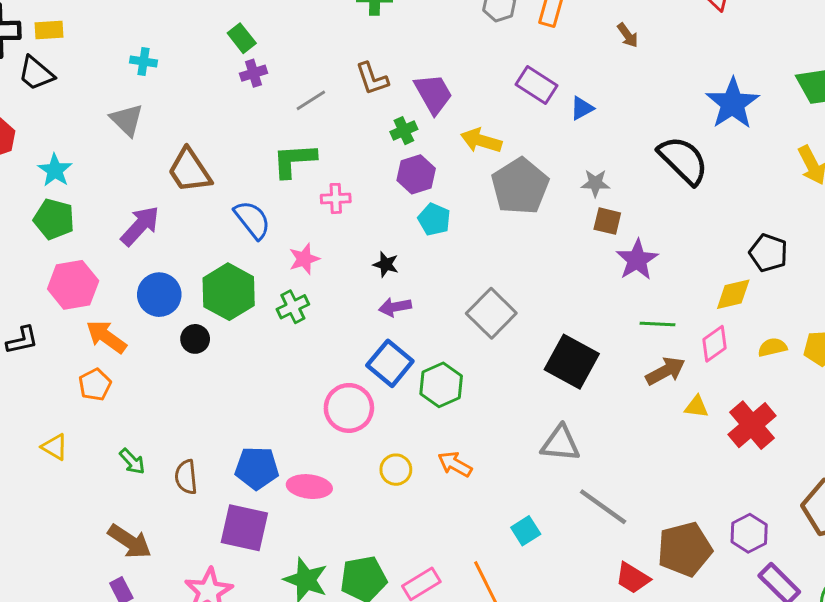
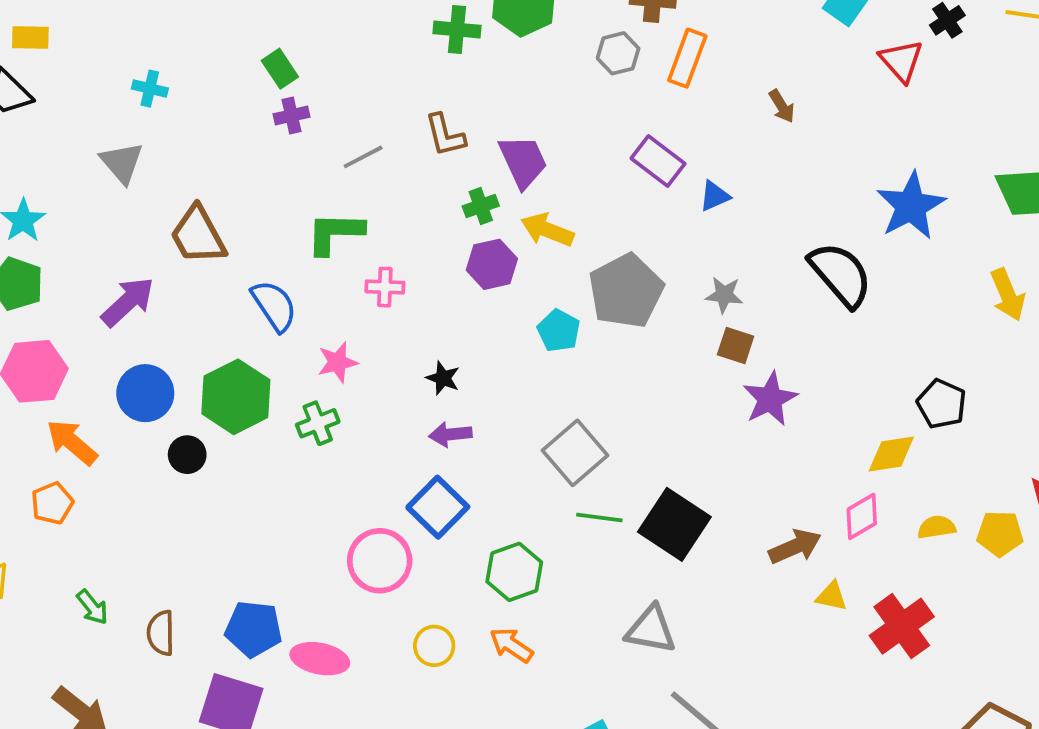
yellow arrow: (481, 141) -> (547, 230), moved
cyan pentagon: (434, 219) -> (559, 331), moved
green line: (658, 324) -> (599, 517), moved
green hexagon: (441, 385) -> (514, 572), moved

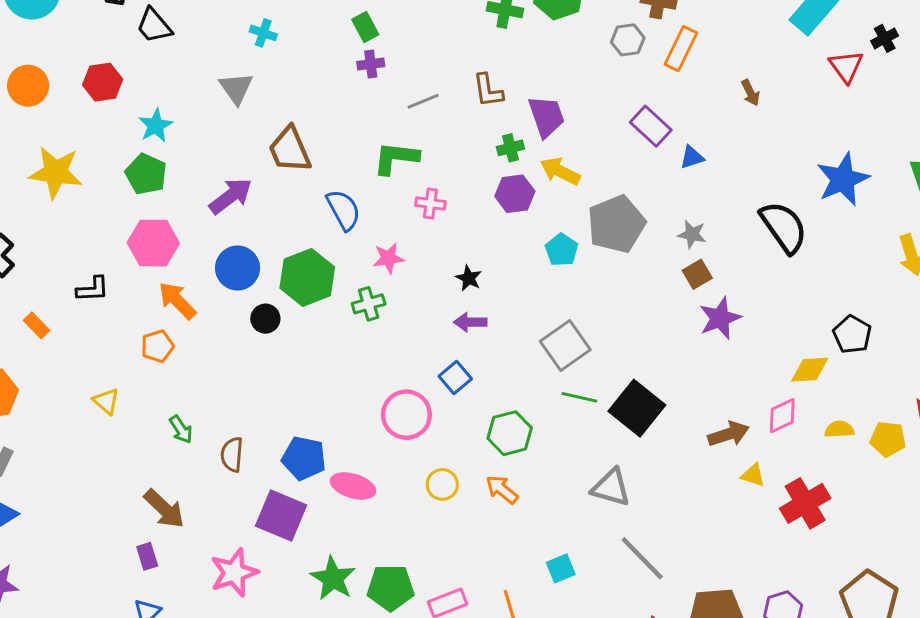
brown square: (736, 345) -> (697, 274), turned 36
blue square: (438, 507) -> (455, 377), size x0.7

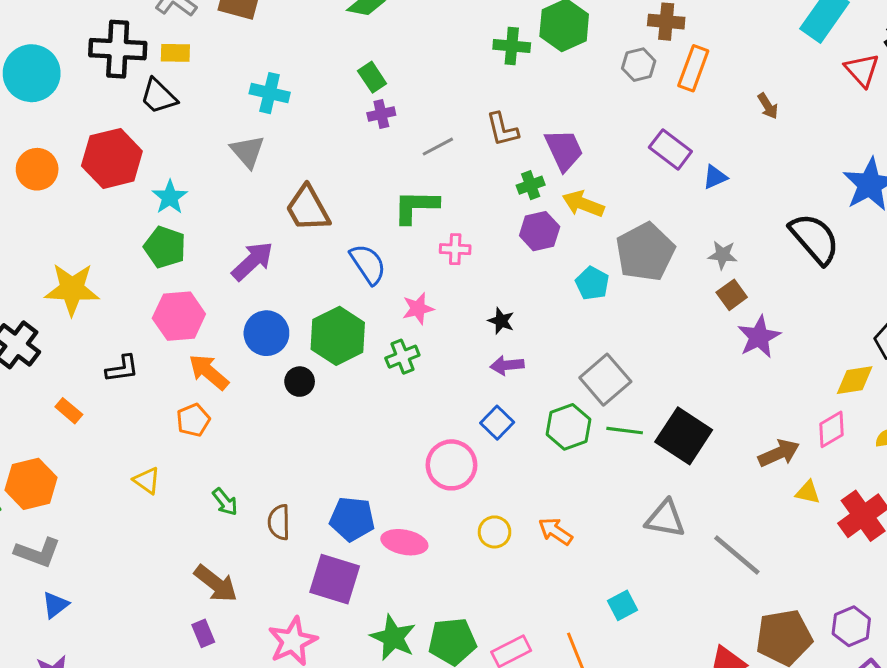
cyan cross: (263, 33) -> (270, 93), size x1.4
red hexagon: (103, 82) -> (112, 158), size x1.5
yellow star: (56, 172) -> (72, 289), moved
green hexagon: (510, 433) -> (569, 427), moved
gray line: (642, 558) -> (737, 555), moved

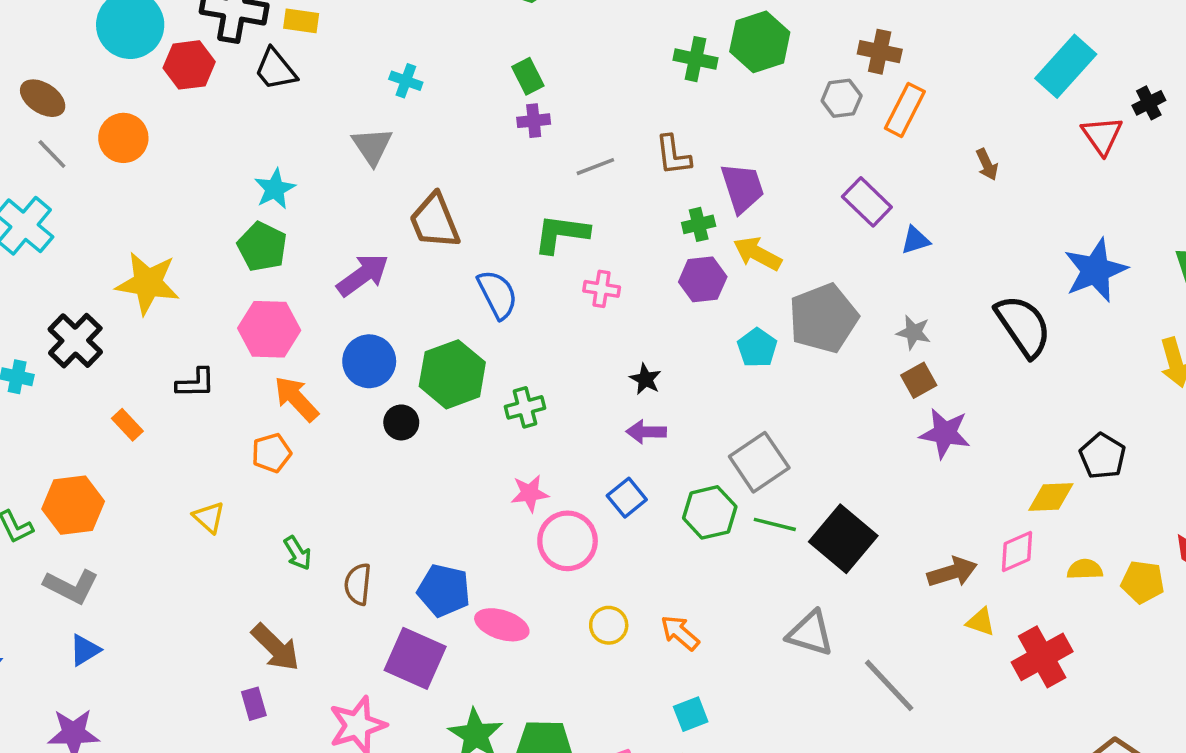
cyan cross: (270, 93) -> (406, 81), size x0.7
red hexagon: (112, 158) -> (189, 65), moved, size x0.7
pink star: (418, 309) -> (530, 493), moved
purple star: (759, 337) -> (945, 433), turned 30
cyan square: (622, 605) -> (691, 714), moved

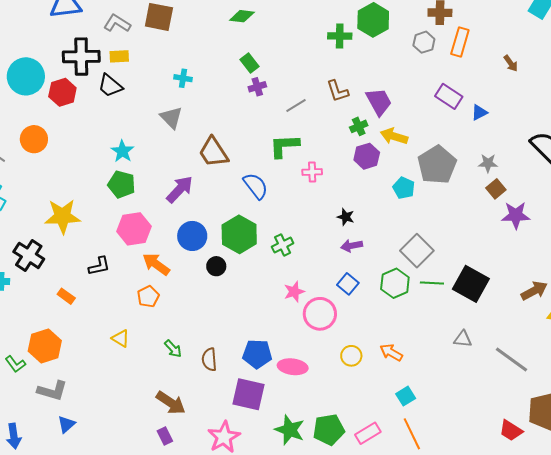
gray triangle: (810, 633) -> (463, 339), size x0.7

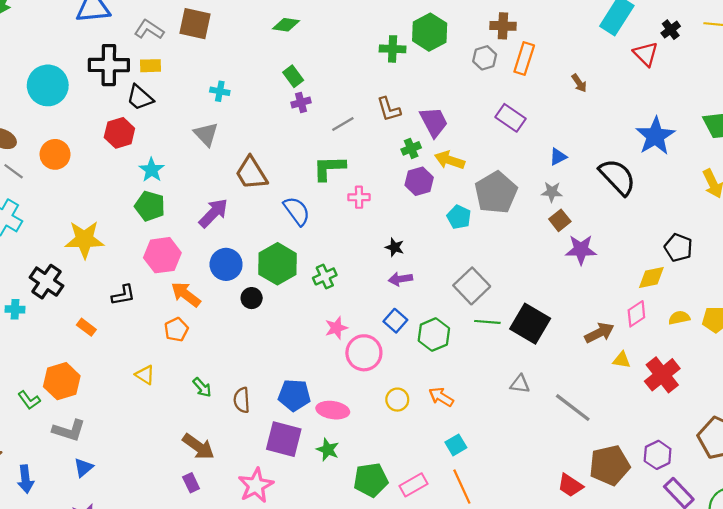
red hexagon: (62, 92) -> (119, 133), moved
blue triangle: (479, 112) -> (558, 157), moved
green hexagon: (395, 283) -> (434, 335), moved
green star: (290, 430) -> (328, 450), moved, size x0.7

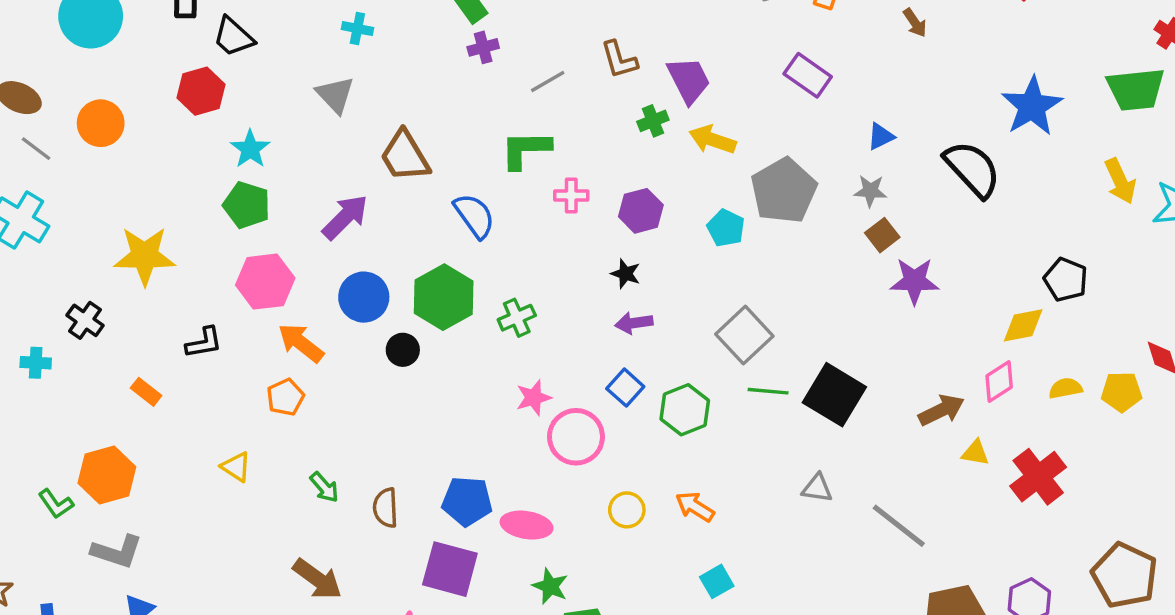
purple hexagon: (419, 181) -> (641, 211), moved
black cross: (46, 282) -> (85, 320), size x0.7
green star: (328, 450) -> (550, 586), moved

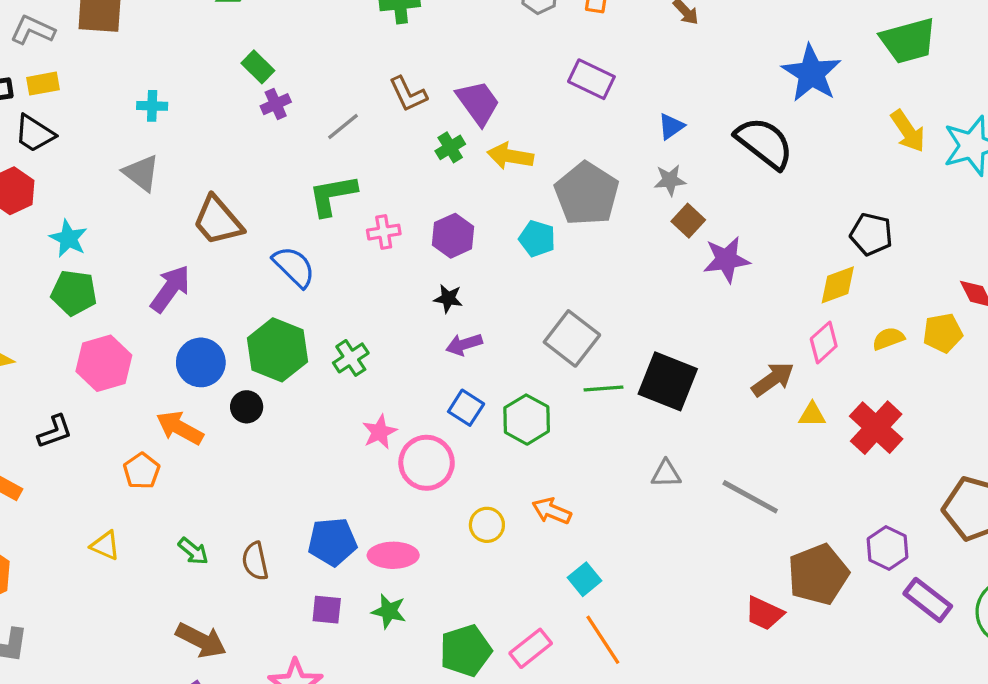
orange arrow: (301, 343) -> (180, 428), moved
purple square: (450, 569) -> (327, 610), size x0.6
green star: (550, 586) -> (389, 611), moved

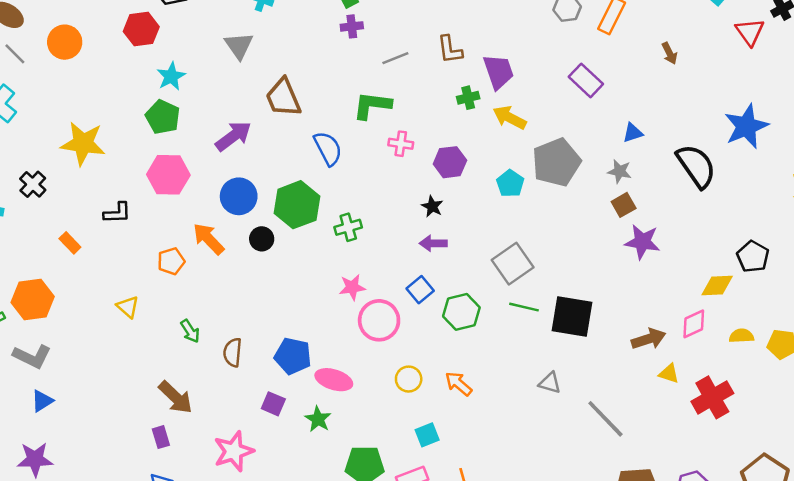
black square: (668, 381) -> (572, 316), turned -30
cyan square: (585, 579) -> (427, 435), moved

